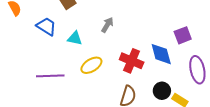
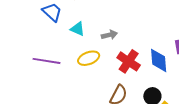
gray arrow: (107, 25) -> (109, 35), moved, turned 35

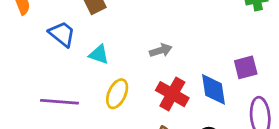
gray arrow: (109, 35) -> (161, 50), moved
yellow ellipse: (89, 58) -> (117, 94), turned -40

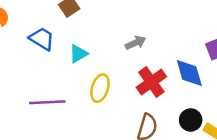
cyan triangle: (99, 54) -> (78, 54), turned -42
red cross: (172, 94) -> (151, 82), turned 32

